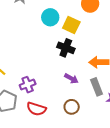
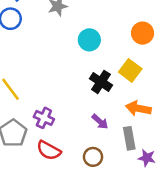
yellow square: (71, 25) -> (130, 70), moved
purple cross: (28, 85) -> (44, 118), turned 35

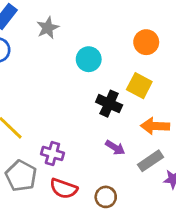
gray rectangle: (129, 138) -> (150, 161), turned 75
brown circle: (93, 157) -> (106, 197), moved

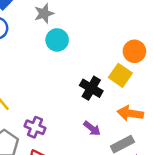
orange circle: (146, 42) -> (134, 51), moved
cyan circle: (89, 59) -> (57, 40), moved

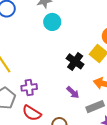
purple cross: (35, 127) -> (29, 87), turned -35

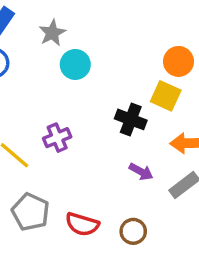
purple cross: (29, 87) -> (57, 138), moved

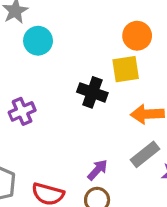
yellow square: (166, 96) -> (126, 69), turned -32
purple arrow: (141, 172) -> (97, 170), moved, turned -75

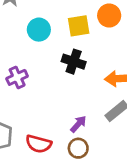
cyan circle: (38, 41) -> (39, 30), moved
yellow square: (126, 69) -> (79, 26), moved

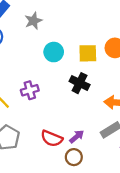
red semicircle: (39, 144) -> (52, 138), moved

